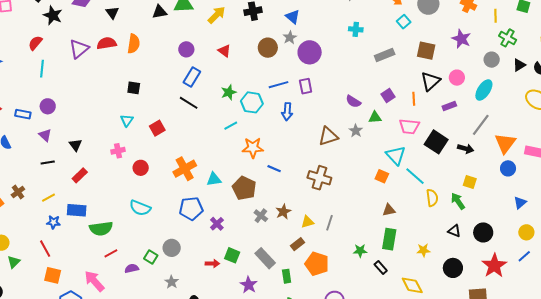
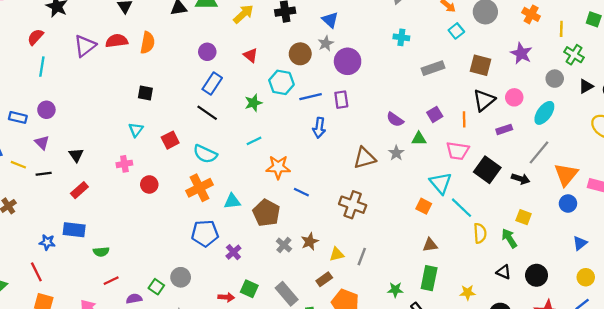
cyan hexagon: (252, 102) -> (281, 82), moved
yellow line: (49, 198) -> (18, 165), moved, turned 48
cyan semicircle: (140, 208) -> (205, 154), moved
green semicircle: (101, 229) -> (101, 252), size x0.6

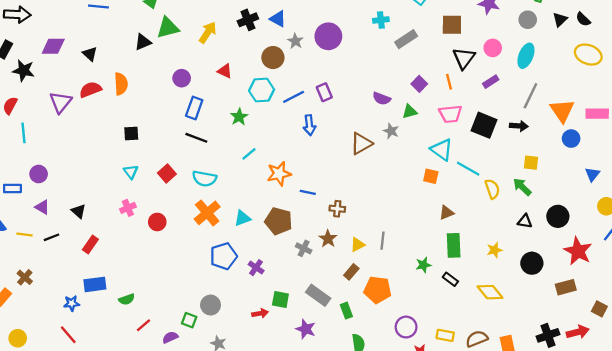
blue triangle: (330, 20) -> (278, 19), moved
cyan cross: (401, 37) -> (381, 20), moved
purple circle: (348, 61) -> (328, 36), moved
brown cross: (353, 205) -> (337, 209), moved, size x0.6

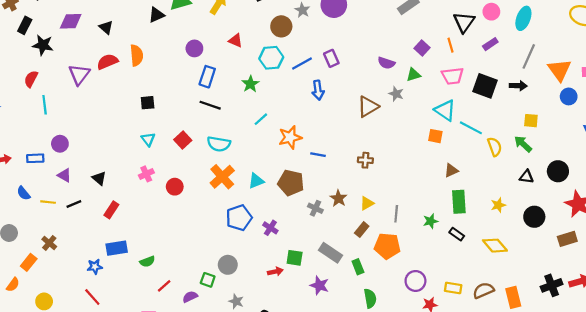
brown cross: (337, 209) -> (365, 160), moved
gray line: (383, 241) -> (396, 214), moved

